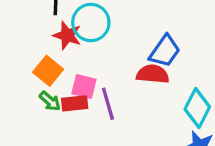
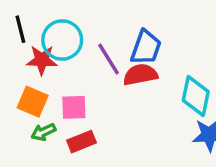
green arrow: (50, 101) -> (43, 132), turned 130
red rectangle: (75, 103) -> (82, 142), moved
purple line: (108, 104) -> (109, 59), moved

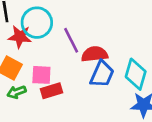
blue trapezoid: (146, 47) -> (102, 74), moved
red rectangle: (82, 142) -> (51, 91), moved

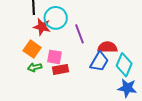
red semicircle: (95, 54) -> (107, 47), moved

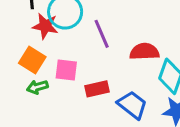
blue trapezoid: (99, 62) -> (132, 105), moved, turned -80
red rectangle: (61, 69) -> (97, 89), moved

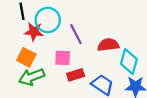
pink square: (66, 70) -> (63, 58), moved
green arrow: (37, 87) -> (32, 77), size x1.6

